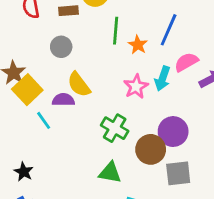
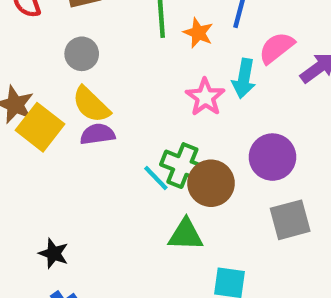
yellow semicircle: (79, 85) -> (91, 105), moved
cyan line: (44, 120) -> (156, 178), moved
brown circle: (151, 149) -> (211, 183), moved

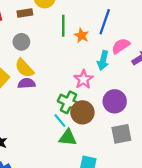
pink star: (205, 97) -> (83, 79), moved
cyan line: (156, 178) -> (60, 121), moved

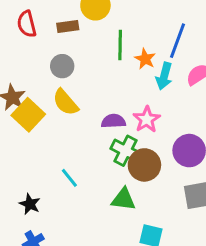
cyan arrow: (103, 60) -> (164, 76), moved
purple semicircle: (26, 83) -> (113, 121), moved
cyan line: (60, 121) -> (69, 178), moved

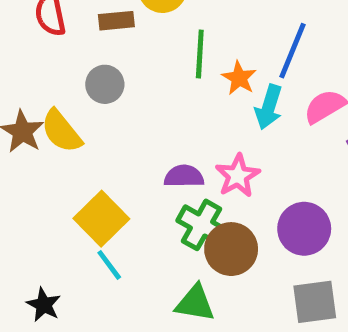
yellow semicircle: (66, 102) -> (61, 131), moved
yellow square: (28, 115) -> (101, 219), moved

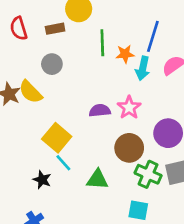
orange star: (239, 78) -> (125, 54), turned -30
green cross: (202, 225) -> (148, 174), moved
green triangle: (195, 303) -> (97, 179), moved
black star: (44, 305) -> (42, 180), moved

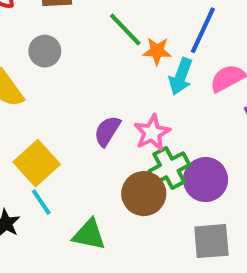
green line: (102, 43) -> (125, 29), turned -50
purple semicircle: (100, 110) -> (107, 131), turned -60
green cross: (148, 174) -> (169, 168), moved, turned 30

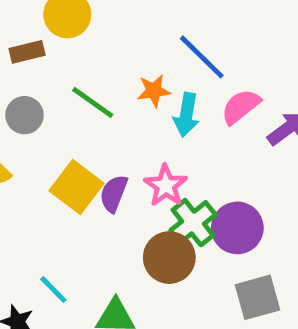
green line: (125, 29) -> (93, 102), moved
blue line: (203, 30) -> (202, 57), turned -60
yellow square: (37, 163) -> (76, 187), moved

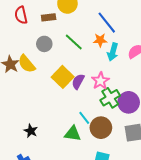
blue line: (202, 57) -> (107, 23), moved
brown circle: (169, 258) -> (101, 128), moved
cyan line: (53, 290) -> (84, 118), moved

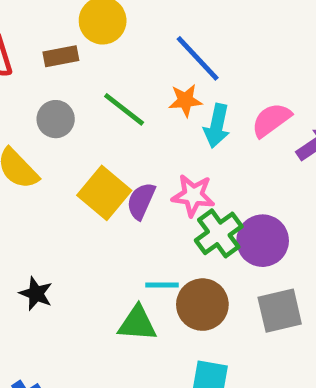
pink star: (100, 81) -> (193, 195), turned -30
cyan line: (84, 118) -> (162, 285), turned -48
black star: (31, 131) -> (36, 294), moved

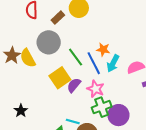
brown rectangle: (61, 56) -> (58, 18), turned -48
blue line: (198, 58) -> (94, 63), moved
green line: (124, 109) -> (76, 57), moved
gray circle: (56, 119) -> (49, 42), size x1.5

